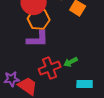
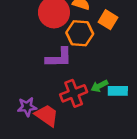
orange hexagon: (39, 19) -> (80, 33), moved
cyan rectangle: (85, 84) -> (118, 91), moved

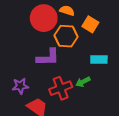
cyan rectangle: (118, 91) -> (99, 59), moved
purple star: (27, 107) -> (20, 86), moved

